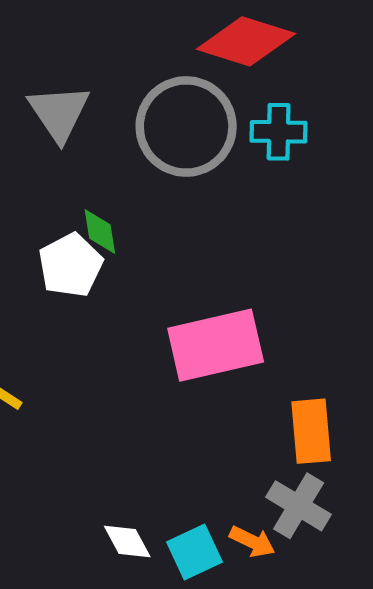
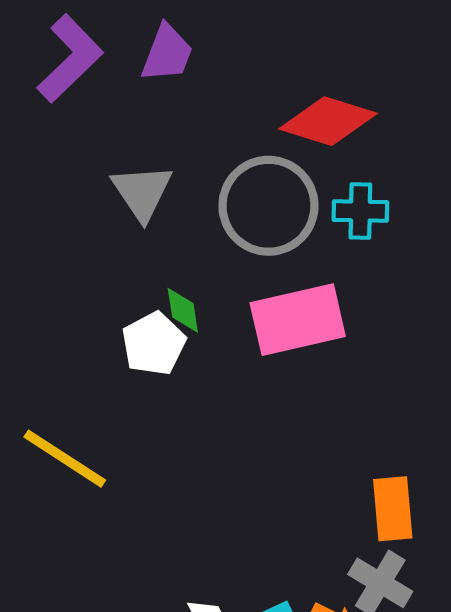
pink rectangle: (216, 345) -> (298, 320), moved

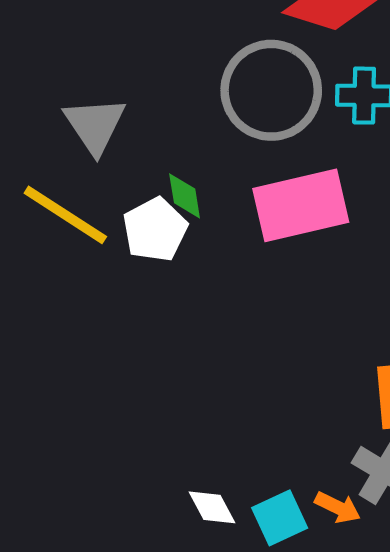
gray triangle: (142, 192) -> (95, 125), moved
yellow line: (65, 459) -> (65, 215), moved

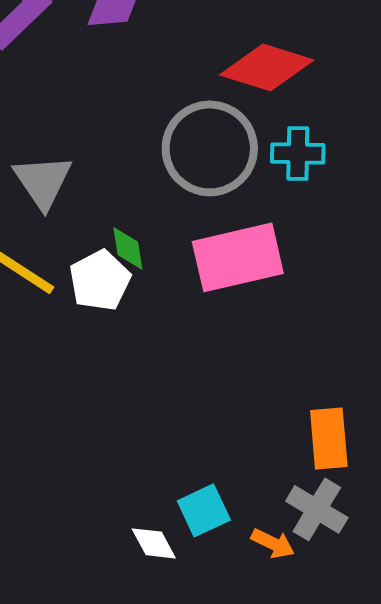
cyan square: (280, 518) -> (204, 510), moved

